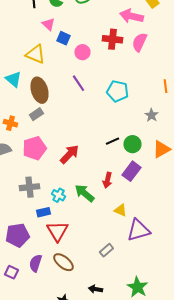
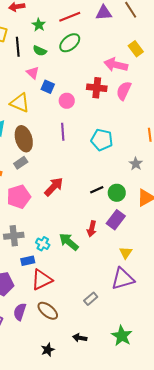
purple line: (78, 83) -> (63, 132), turned 30
red arrow: (69, 154) -> (54, 187), moved
yellow triangle: (120, 210) -> (126, 253), moved, turned 40
red triangle: (57, 231) -> (42, 280), turned 35

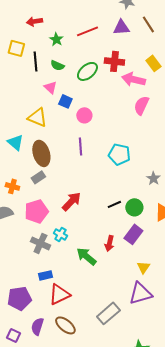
green ellipse: (70, 43) -> (87, 71), moved
red cross: (97, 88) -> (114, 61), moved
gray cross: (14, 236) -> (40, 243), moved, turned 30
cyan cross: (43, 244) -> (60, 234), moved
gray rectangle: (91, 299) -> (108, 313), size x1.6

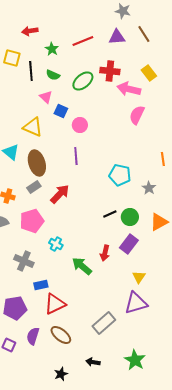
cyan pentagon: (119, 154) -> (120, 175), moved
red arrow: (71, 201) -> (60, 194), moved
gray cross: (40, 243) -> (24, 261), moved

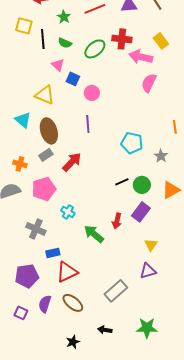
purple triangle: (136, 303) -> (148, 271), size x0.7
green star: (135, 360) -> (147, 328), turned -30

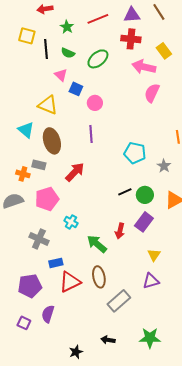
red cross: (122, 39) -> (131, 39), moved
gray rectangle: (46, 155) -> (39, 165), moved, turned 48
brown ellipse: (73, 303) -> (99, 277), moved, turned 40

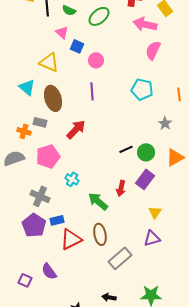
cyan pentagon: (135, 153) -> (142, 89), moved
purple pentagon: (30, 286) -> (34, 225), moved, turned -30
purple semicircle: (48, 314) -> (49, 271), turned -54

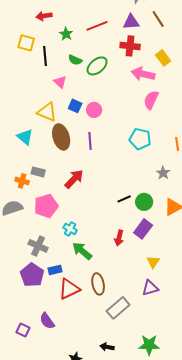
green semicircle: (69, 10) -> (75, 60), moved
blue square: (77, 46) -> (75, 106), moved
brown ellipse: (53, 98) -> (61, 137), moved
green arrow: (98, 201) -> (82, 251), moved

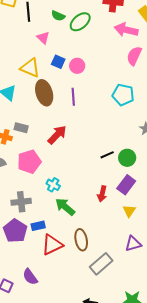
gray cross: (38, 246) -> (21, 202), turned -30
yellow triangle: (153, 262) -> (129, 211), moved

